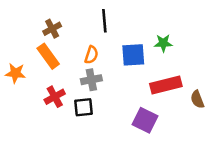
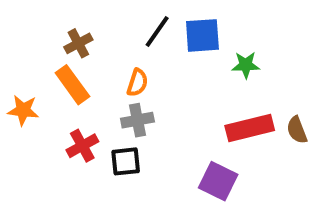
black line: (104, 21) -> (157, 32), turned 40
blue square: (133, 55) -> (202, 35), moved
brown semicircle: (197, 99) -> (297, 130), moved

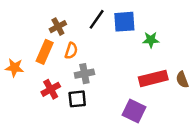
brown cross: (78, 43) -> (58, 27), moved
orange semicircle: (137, 83) -> (71, 51), moved
orange rectangle: (72, 85) -> (45, 52), turned 60

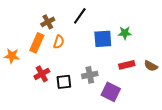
blue square: (124, 22) -> (103, 39), moved
gray cross: (84, 74) -> (90, 75), moved
red rectangle: (153, 78) -> (127, 65), size x0.7
brown semicircle: (182, 80) -> (151, 66), turned -40

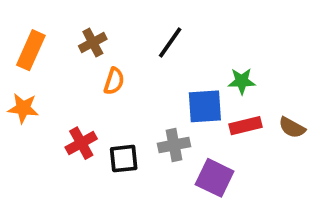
black line: (80, 16) -> (170, 42), moved
green star: (125, 33) -> (242, 81), moved
blue square: (103, 39) -> (205, 106), moved
orange rectangle: (37, 43) -> (31, 50), moved

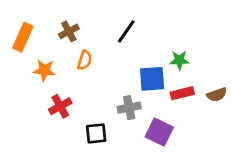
orange star: (23, 108) -> (44, 70), moved
brown semicircle: (292, 128) -> (217, 95), turned -48
black square: (124, 159) -> (96, 133), moved

